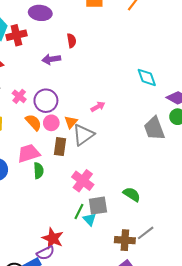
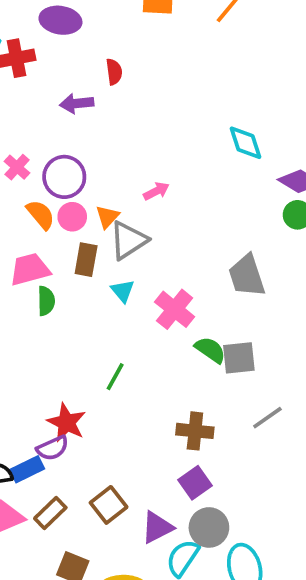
gray trapezoid: (154, 128) -> (247, 276), moved
pink cross: (83, 181) -> (175, 309), moved
gray square: (98, 206) -> (239, 358), moved
cyan triangle: (90, 219) -> (123, 291), moved
gray line: (146, 233) -> (267, 418), moved

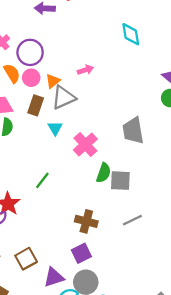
cyan diamond: (245, 143) -> (131, 34), moved
green semicircle: (210, 350) -> (104, 173), turned 66

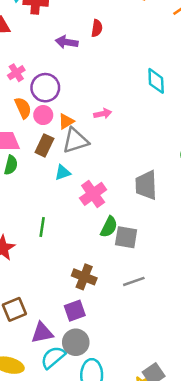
cyan triangle: (55, 128) -> (63, 172), turned 35
green line: (42, 180) -> (42, 227), turned -36

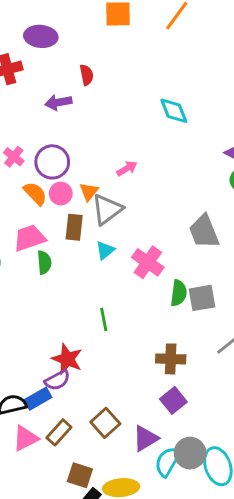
gray circle: (76, 342) -> (190, 453), moved

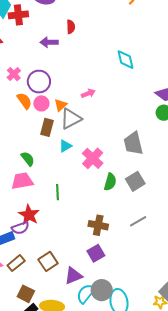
pink trapezoid: (29, 238) -> (22, 181), moved
green semicircle: (44, 262) -> (28, 159), moved, turned -42
gray square: (202, 298) -> (135, 181), moved, turned -30

